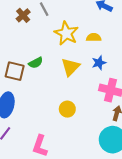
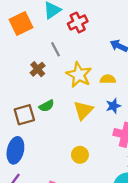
brown cross: (23, 15) -> (38, 69), moved
brown square: (15, 71) -> (24, 115), turned -30

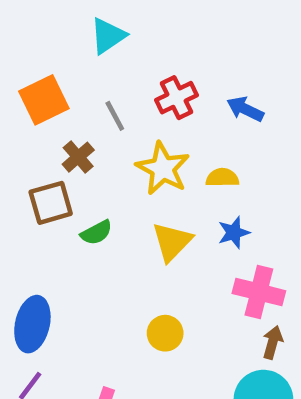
red cross: (78, 22) -> (177, 98), moved
orange square: (21, 24) -> (44, 100), moved
brown square: (24, 115) -> (51, 203), moved

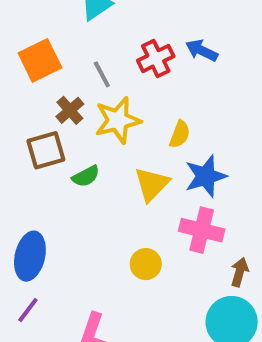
blue arrow: (245, 109) -> (202, 50), moved
yellow star: (163, 169) -> (118, 120), moved, turned 30
yellow semicircle: (222, 178) -> (180, 134), moved, turned 112
blue star: (234, 233) -> (206, 176), size x1.5
pink cross: (259, 292) -> (202, 230), moved

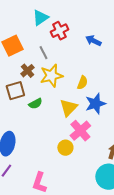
red cross: (156, 58) -> (59, 31), moved
pink cross: (202, 230) -> (80, 131), moved, turned 35

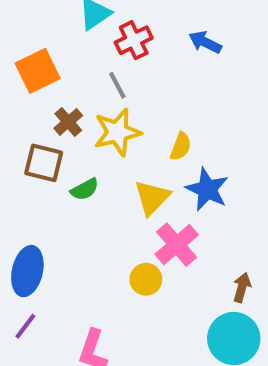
blue arrow: (93, 41) -> (205, 42), moved
gray line: (43, 53) -> (117, 85), moved
brown square: (15, 91) -> (44, 163), turned 30
blue star: (95, 104) -> (207, 189), turned -30

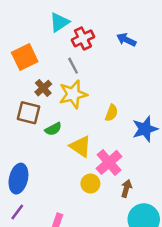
yellow semicircle: (181, 146) -> (111, 113), moved
blue star: (207, 189) -> (145, 129), moved, turned 30
yellow triangle: (152, 198) -> (80, 146), moved, turned -40
brown arrow: (242, 287) -> (126, 188), moved

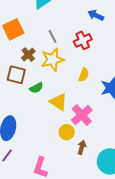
red cross: (83, 38) -> (83, 40), moved
brown arrow: (126, 188) -> (82, 147), moved

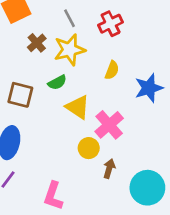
brown square: (16, 75) -> (20, 95), moved
green semicircle: (36, 88) -> (57, 82), moved

